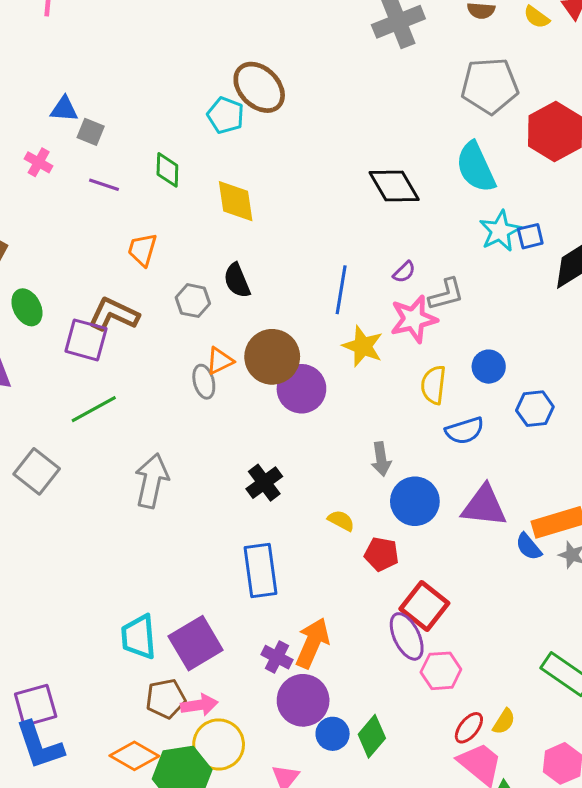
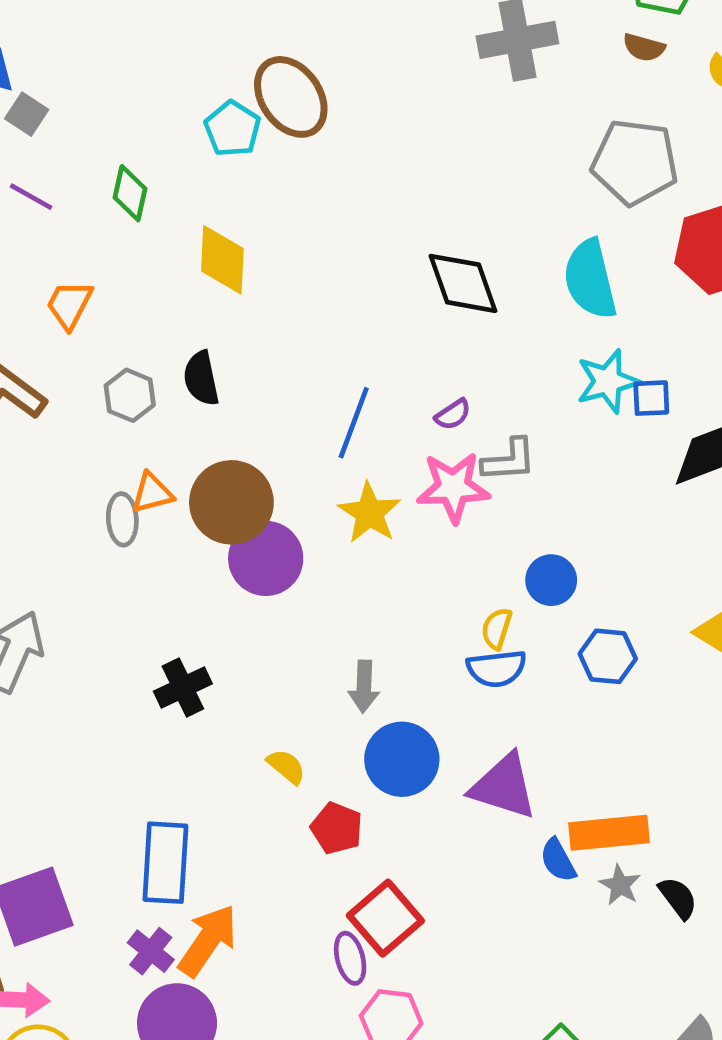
yellow semicircle: (433, 385) -> (497, 629), moved, size x0.7
blue rectangle: (261, 570) -> (165, 863), moved
purple ellipse: (407, 636) -> (350, 958), size x0.7

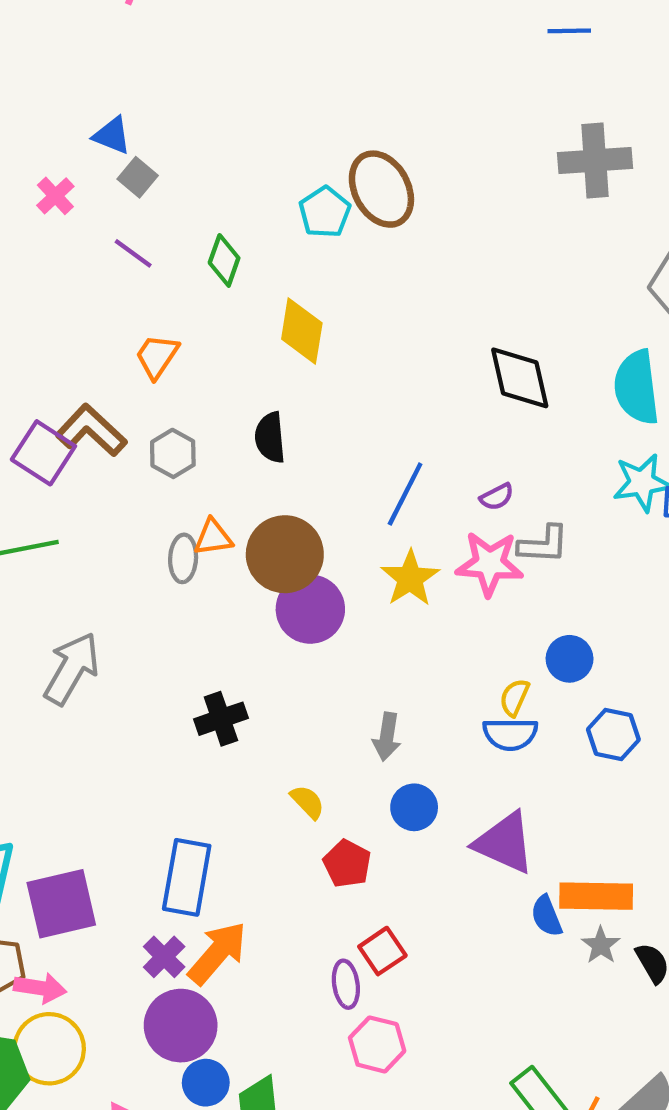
gray hexagon: (130, 395) -> (173, 453), moved
blue circle: (402, 759) -> (414, 807), size x0.7
red square: (385, 918) -> (382, 951), size x0.7

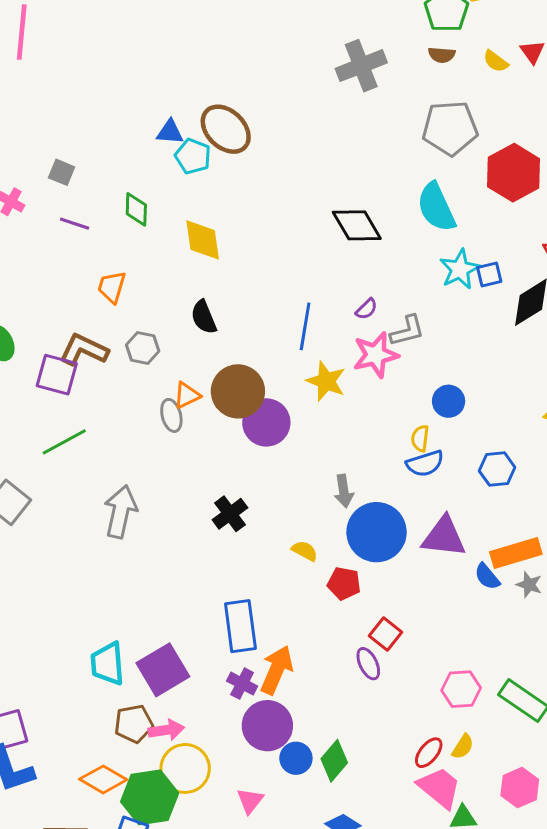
blue triangle: (112, 135) -> (170, 132), moved
blue hexagon: (613, 734) -> (497, 469), moved
blue circle: (414, 807) -> (377, 532), size x1.8
pink hexagon: (377, 1044) -> (461, 689), moved

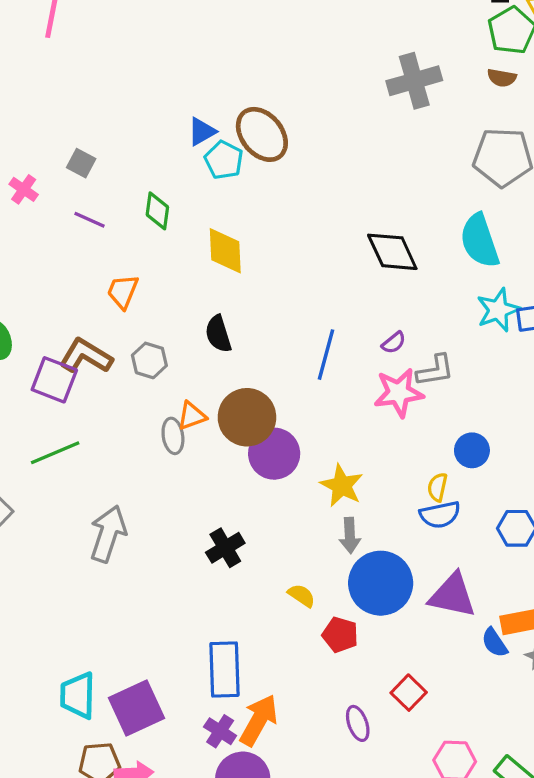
blue triangle: (170, 132) -> (202, 132), turned -40
yellow star: (326, 381) -> (342, 485), moved
red square: (386, 634) -> (409, 693), moved

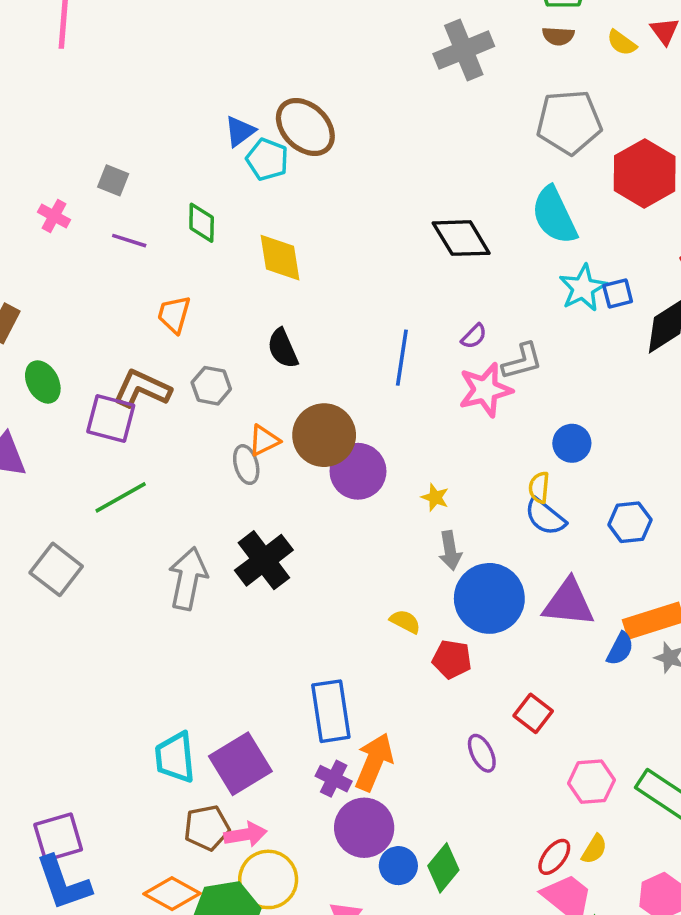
yellow star: (342, 485) -> (435, 497), size x0.6
blue semicircle: (440, 515) -> (545, 517), turned 57
black cross: (225, 548) -> (264, 560), moved, size x1.4
blue semicircle: (495, 643) -> (620, 649), turned -112

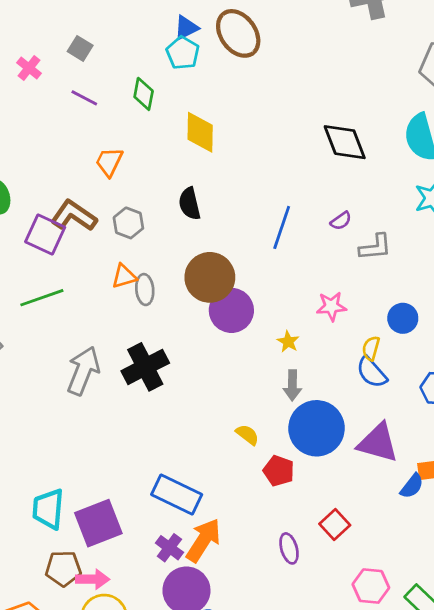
cyan pentagon: (267, 159) -> (183, 53), moved
pink star: (485, 390) -> (331, 306), moved, size x0.7
orange triangle: (264, 440) -> (124, 276), moved
blue rectangle: (331, 711) -> (177, 494), turned -66

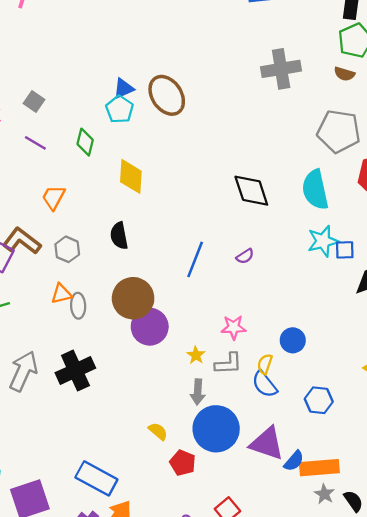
gray L-shape: (375, 247) -> (228, 364), moved
blue semicircle: (412, 486) -> (294, 461), moved

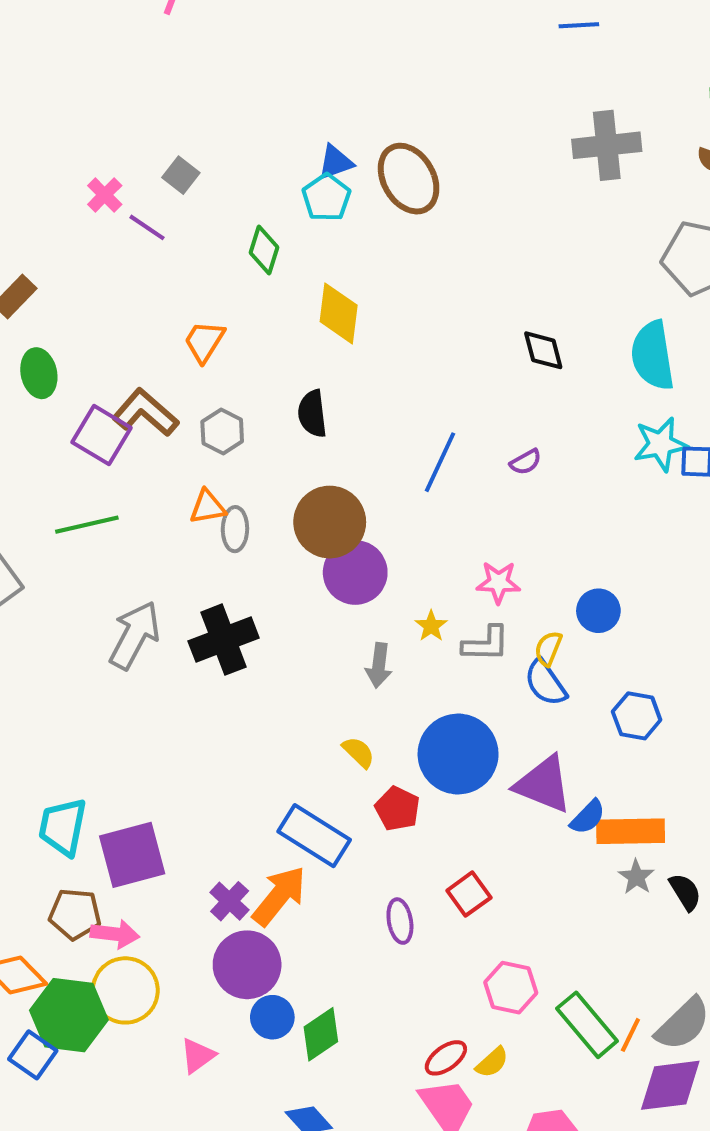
purple line: (35, 143) -> (147, 227), moved
black diamond: (251, 191) -> (543, 350), size x0.7
gray arrow: (198, 392) -> (379, 665), moved
blue rectangle: (96, 478) -> (314, 836), moved

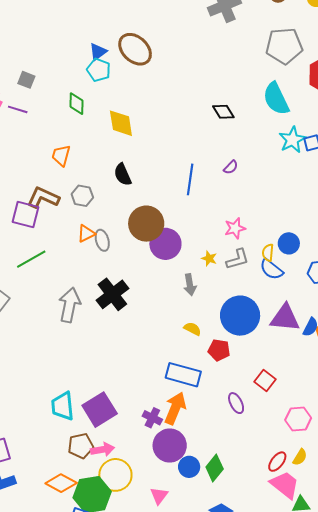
blue circle: (598, 611) -> (289, 243), moved

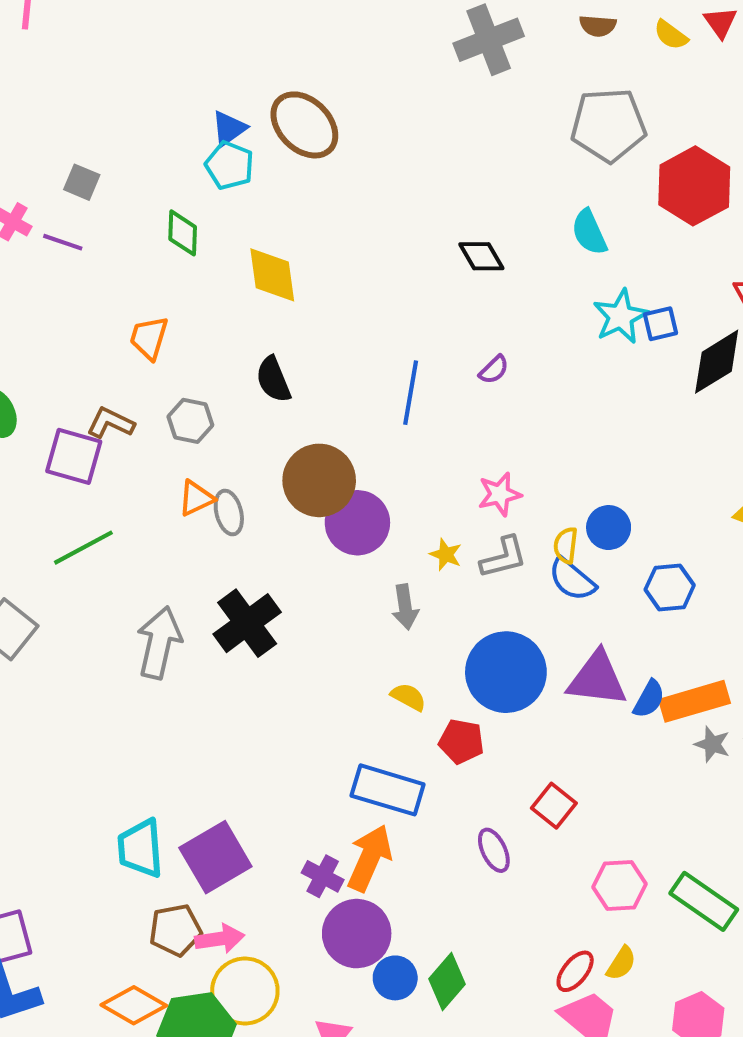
cyan semicircle: (276, 99) -> (589, 232), size x0.7
brown L-shape: (43, 198) -> (111, 423), size x0.7

